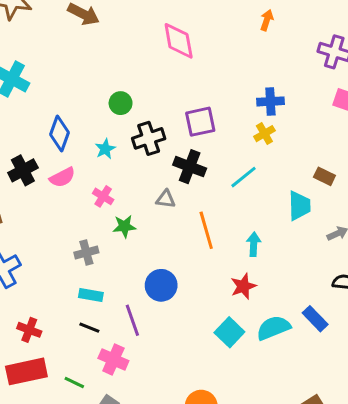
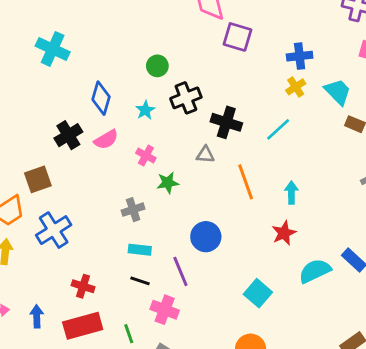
purple square: (200, 122) -> (237, 37), moved, turned 32
cyan trapezoid: (299, 206) -> (338, 92), moved, turned -40
cyan square: (229, 332) -> (258, 293), moved
green line: (74, 383) -> (129, 334), turned 48

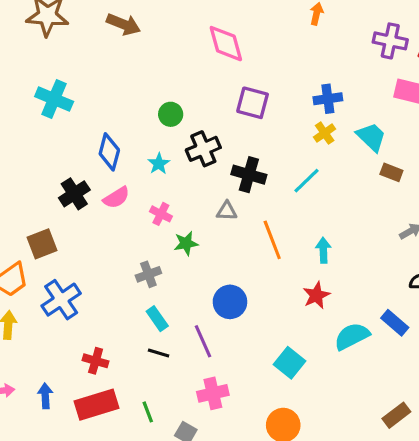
purple square: (237, 37) -> (253, 103), moved
cyan rectangle: (140, 250) -> (157, 319), turned 50
pink cross: (165, 310) -> (213, 393), moved, turned -32

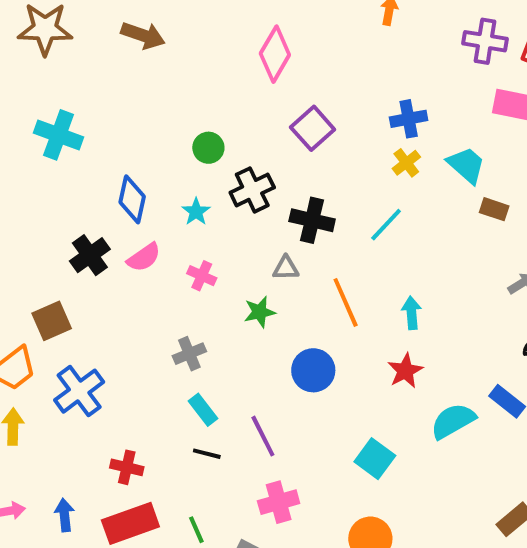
pink diamond: (226, 44) -> (275, 54), turned 48
purple square: (253, 103) -> (313, 128), turned 36
green star: (186, 243) -> (260, 312), moved
blue circle: (230, 302) -> (313, 370), moved

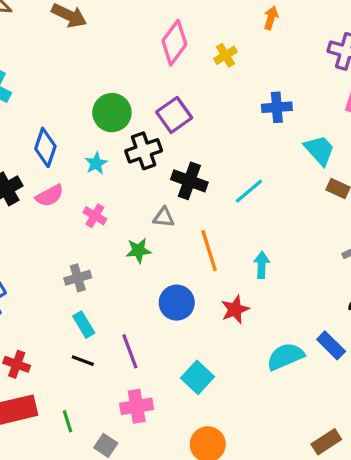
purple square: (313, 128) -> (174, 115), moved
green circle: (208, 148) -> (112, 113), size x1.5
yellow cross: (406, 163) -> (225, 55), moved
red star: (405, 371) -> (235, 309), moved
cyan square: (375, 459) -> (197, 377), moved

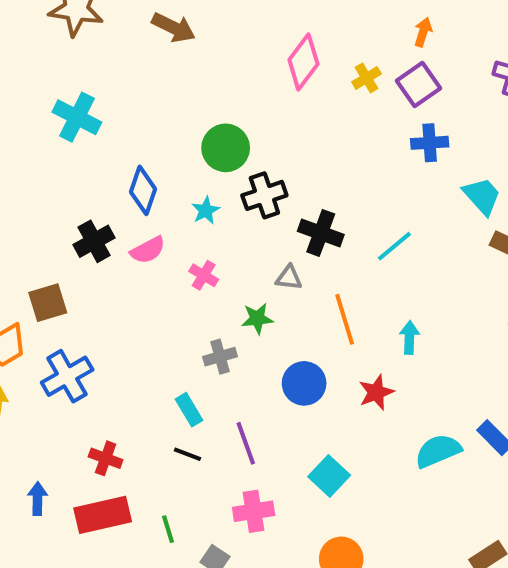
purple square: (174, 115) -> (419, 84), moved
gray cross: (78, 278) -> (220, 357), moved

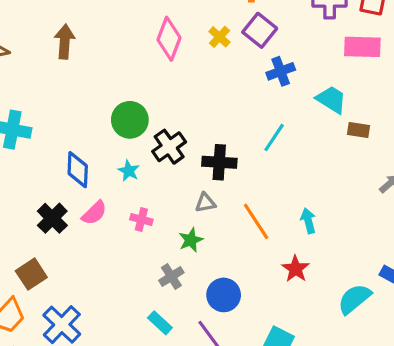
brown arrow: (174, 27) -> (65, 42), turned -96
cyan line: (394, 246) -> (274, 137), moved
blue circle: (304, 383) -> (224, 295), moved

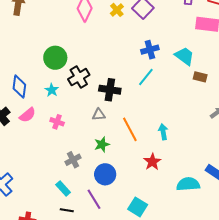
blue cross: (281, 71) -> (150, 50), moved
green star: (191, 240) -> (102, 144), moved
cyan semicircle: (354, 299) -> (188, 184), turned 30

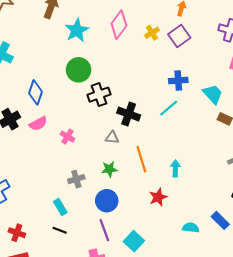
cyan star: (52, 90) -> (77, 30), moved, size x1.6
cyan semicircle: (188, 184) -> (191, 228), size x0.7
purple line: (94, 199) -> (104, 230), moved

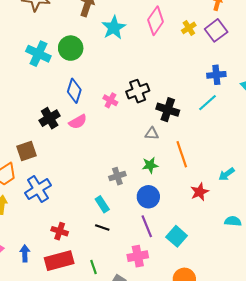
green circle: (79, 70) -> (71, 48), moved
pink cross: (67, 137) -> (110, 100), moved
cyan arrow: (175, 168) -> (227, 174), moved, turned -126

